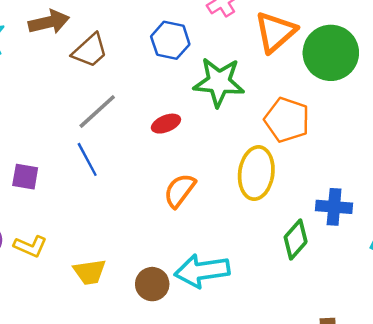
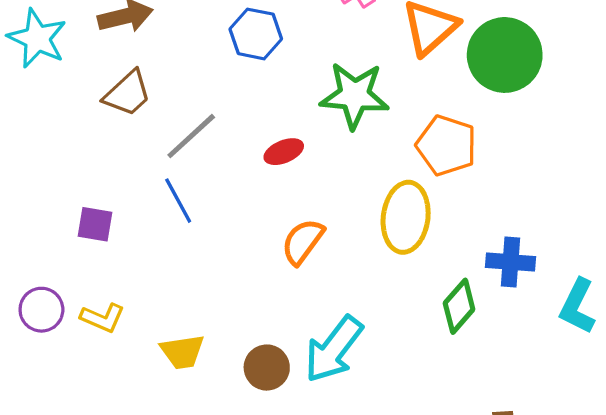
blue hexagon: (170, 40) -> (256, 34), moved
brown trapezoid: (90, 51) -> (128, 93), moved
cyan arrow: (202, 271) -> (334, 349), turned -44

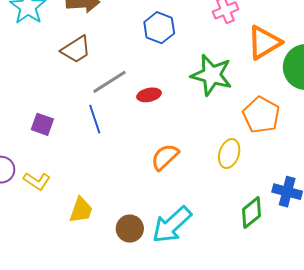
red ellipse: (284, 152) -> (149, 95), moved
yellow ellipse: (406, 217) -> (229, 154), size x0.7
yellow trapezoid: (182, 352) -> (81, 210), turned -72

